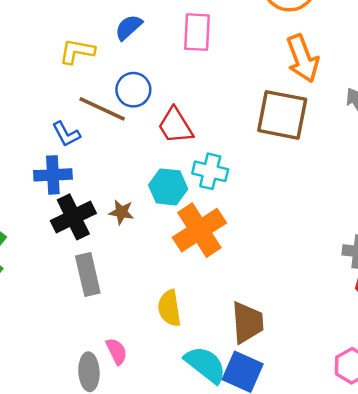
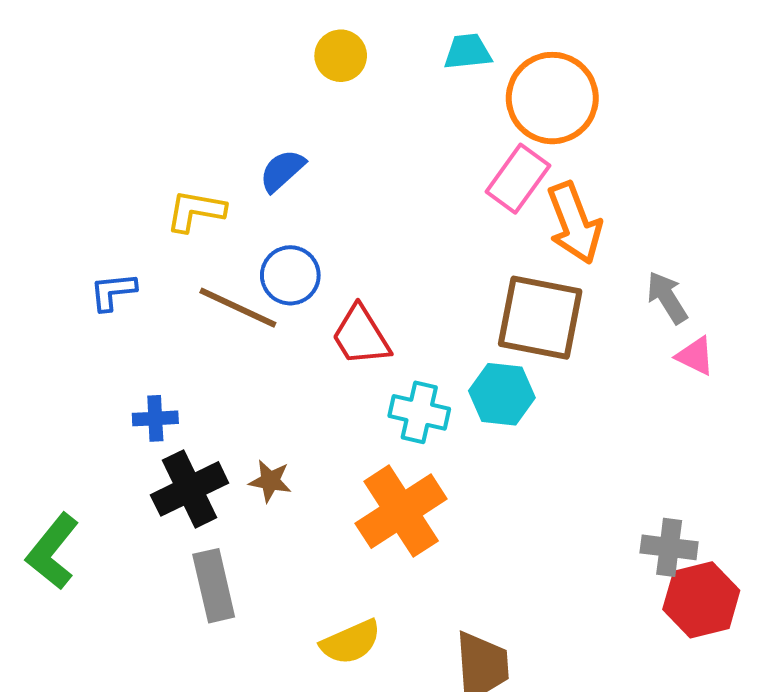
pink rectangle: (197, 32) -> (518, 179), moved, turned 33
blue L-shape: (66, 134) -> (113, 291), moved, turned 112
blue cross: (53, 175) -> (155, 418), size x0.7
cyan hexagon: (168, 187) -> (502, 394), moved
yellow semicircle: (169, 308) -> (351, 642), turned -105

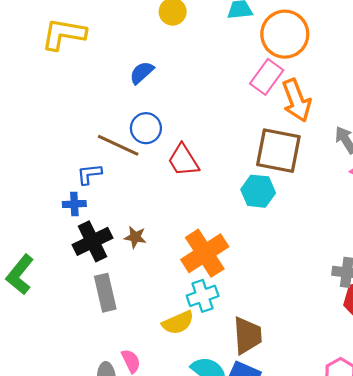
yellow L-shape: (196, 211) -> (64, 34), moved, size x1.4
blue L-shape: (113, 291) -> (89, 174), moved
cyan cross: (419, 412) -> (203, 296), moved, turned -32

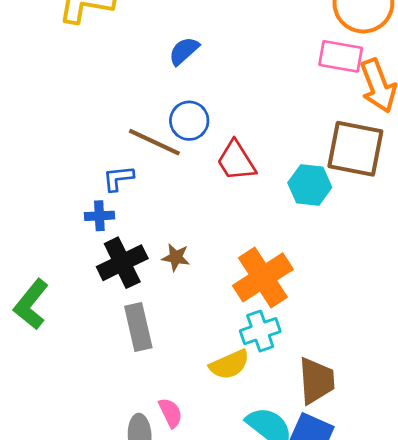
pink rectangle: (267, 77) -> (341, 56), turned 64
cyan hexagon: (258, 191) -> (310, 185), moved

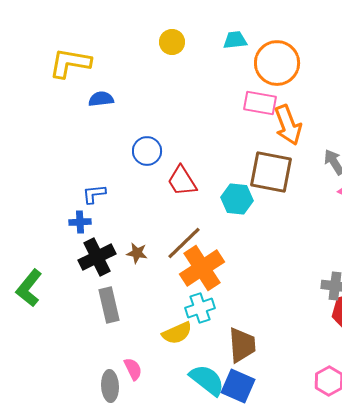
blue semicircle: (184, 51) -> (101, 99), moved, turned 35
brown line: (154, 142) -> (184, 243), moved, turned -69

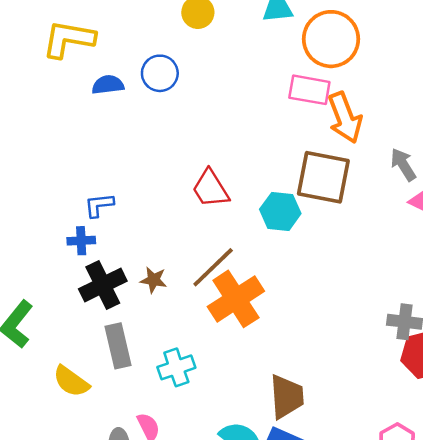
blue circle: (147, 151) -> (160, 73), moved
cyan cross: (200, 308) -> (176, 367), moved
yellow semicircle: (177, 333) -> (71, 381), moved, turned 60

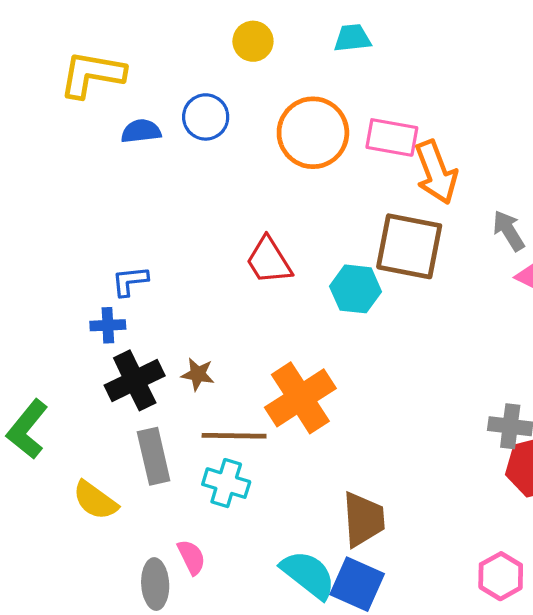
orange circle: (331, 39) -> (313, 133), moved
brown line: (213, 267) -> (234, 436), moved, turned 45
cyan cross: (176, 367) -> (226, 483), turned 36

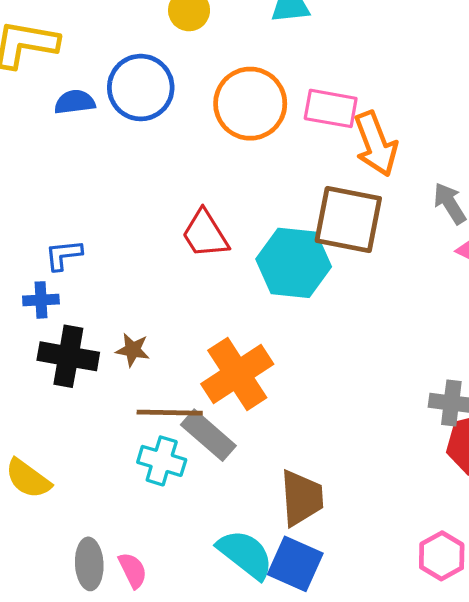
blue circle: (206, 117) -> (141, 88), size x1.4
cyan hexagon: (356, 289) -> (294, 263), size x1.4
black cross: (135, 380) -> (68, 356), turned 36
gray rectangle: (154, 456) -> (208, 435), moved, turned -36
pink semicircle: (191, 557) -> (133, 570), moved

